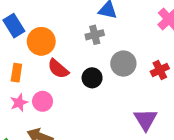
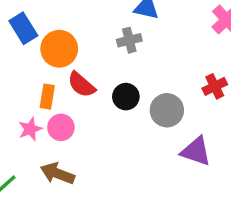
gray circle: (123, 64) -> (167, 110), moved
orange rectangle: (16, 73) -> (47, 97), moved
purple triangle: (146, 120) -> (196, 151), turned -40

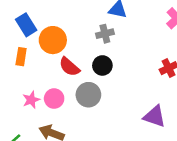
orange rectangle: (47, 97) -> (21, 57), moved
black circle: (126, 97) -> (102, 65), moved
gray circle: (167, 110) -> (88, 95), moved

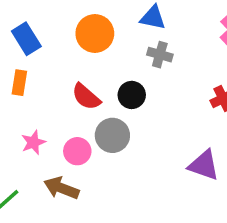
gray cross: (105, 34) -> (160, 55), moved, turned 30
orange circle: (53, 40) -> (95, 33), moved
pink circle: (54, 99) -> (77, 151), moved

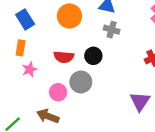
red semicircle: (86, 97) -> (64, 57), turned -36
pink star: (33, 142) -> (30, 69), moved
purple triangle: (204, 165) -> (140, 101), turned 45

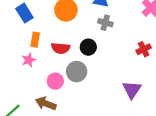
orange rectangle: (21, 48) -> (35, 40), moved

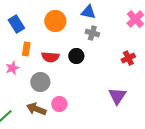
pink star: (29, 60) -> (12, 68), moved
gray circle: (77, 72) -> (40, 82), moved
pink circle: (55, 81) -> (59, 104), moved

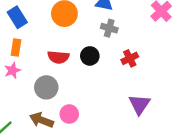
orange rectangle: (26, 49) -> (16, 47), moved
red cross: (128, 58) -> (130, 58), moved

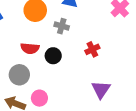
gray cross: (109, 28) -> (62, 26), moved
black circle: (90, 56) -> (53, 56), moved

